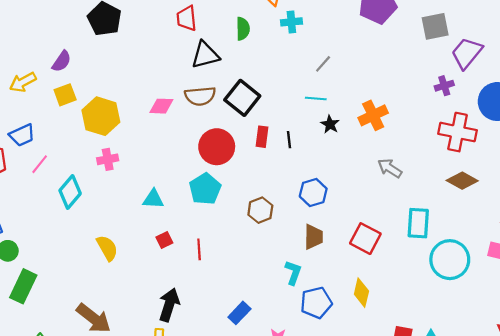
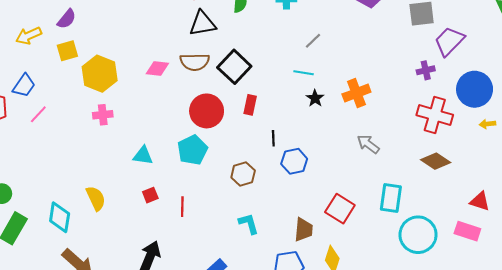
blue trapezoid: (22, 135) -> (24, 86), turned -35
black line: (289, 140) -> (273, 138), moved
cyan diamond: (70, 192) -> (60, 217), moved, turned -36
brown trapezoid: (313, 237) -> (304, 230), moved
cyan L-shape: (293, 273) -> (249, 224), moved, turned -40

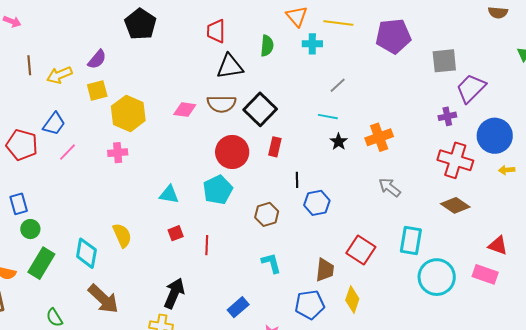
pink cross: (103, 115) -> (118, 153), moved

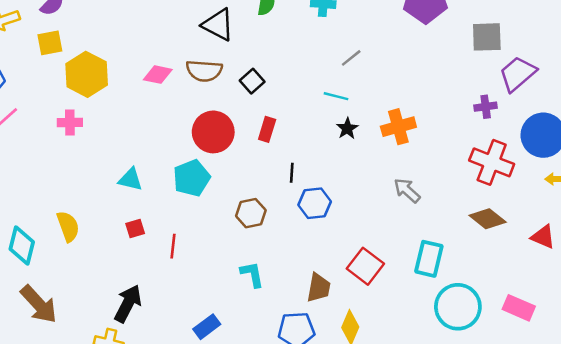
black triangle: (230, 66) -> (218, 25), turned 32
black square: (260, 109) -> (252, 81), size x0.6
red triangle: (498, 245) -> (543, 237), moved

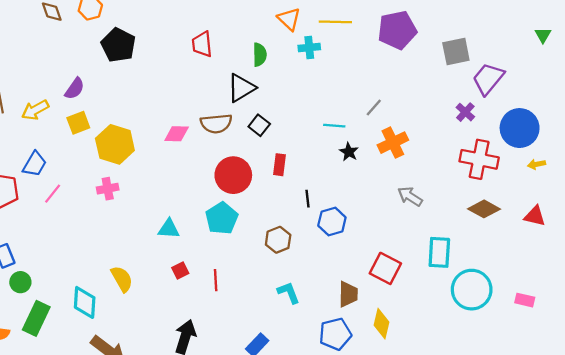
black triangle: (218, 25) -> (241, 88), moved, turned -48
gray line: (351, 58) -> (374, 107), moved
purple cross: (486, 107) -> (465, 112), turned -30
pink rectangle: (519, 308) -> (525, 300), moved, size x0.7

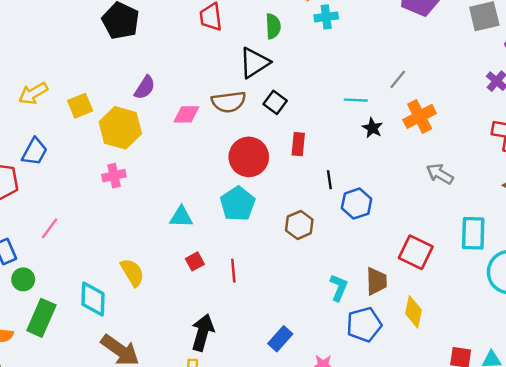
purple semicircle: (75, 89) -> (145, 88), moved
pink line: (53, 194) -> (50, 228), moved
cyan L-shape: (289, 293) -> (339, 288), moved, turned 45

